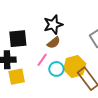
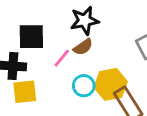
pink line: (42, 60) -> (62, 58), moved

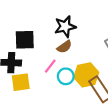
pink line: (62, 58) -> (50, 66), moved

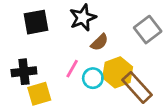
black square: (25, 40) -> (36, 22), moved
brown semicircle: (64, 47) -> (99, 42), moved

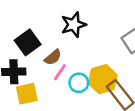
black square: (36, 22) -> (28, 42), moved, turned -30
brown semicircle: (99, 42) -> (53, 57), moved

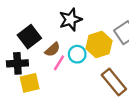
yellow hexagon: (103, 79) -> (99, 45), moved
cyan circle: (79, 83) -> (77, 54), moved

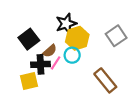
yellow hexagon: (99, 45) -> (77, 38), moved
black cross: (17, 63) -> (40, 64), moved

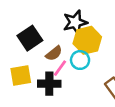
black cross: (40, 64) -> (49, 84), moved
yellow square: (29, 81) -> (21, 75), moved

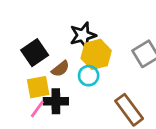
pink line: (60, 68) -> (37, 109), moved
yellow square: (21, 75) -> (38, 87), moved

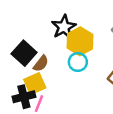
brown semicircle: (60, 69) -> (41, 64), moved
black cross: (56, 101) -> (24, 97), moved

